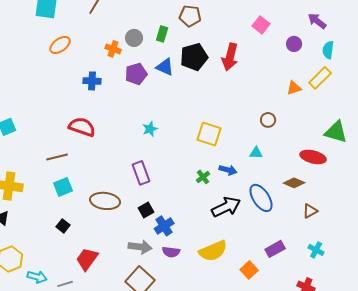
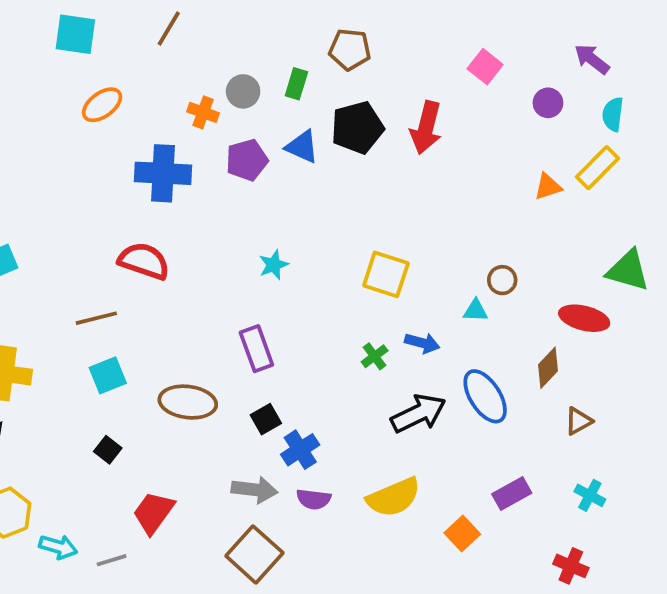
blue cross: (92, 81) -> (163, 173), size x1.6
brown circle: (268, 120) -> (502, 280), moved
brown diamond: (294, 183) -> (548, 368), turned -70

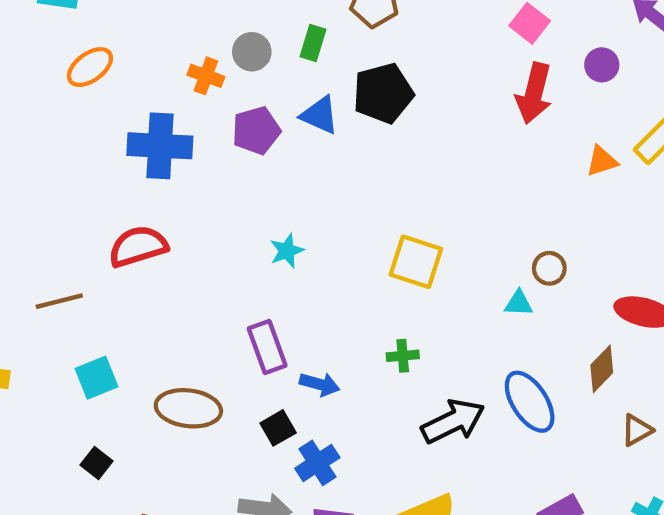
red arrow: (426, 128) -> (534, 93), moved
red semicircle: (144, 261) -> (138, 246), turned -36
brown line: (96, 318) -> (59, 301), moved
blue arrow: (422, 343) -> (320, 384), moved
green cross: (375, 356) -> (403, 356), turned 32

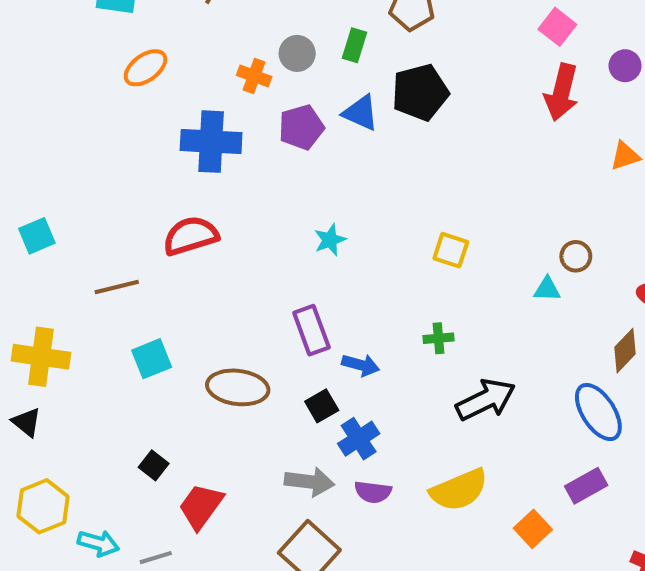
yellow square: (416, 262) -> (451, 250), size x0.7
blue ellipse: (530, 402) -> (598, 412), moved
black square: (97, 463) -> (154, 465), moved

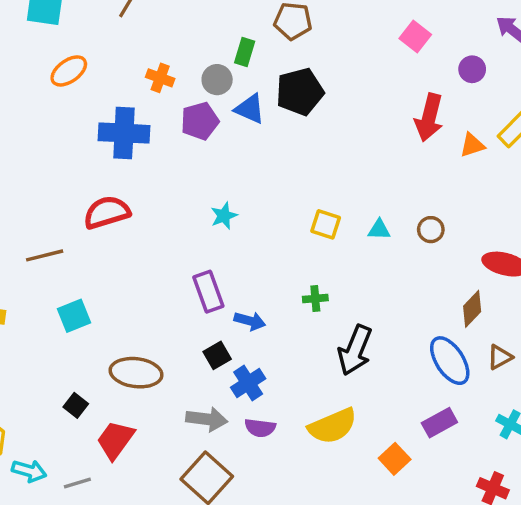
gray circle: (297, 53) -> (217, 80), moved
red arrow: (561, 92) -> (429, 118), moved
cyan triangle: (547, 289) -> (379, 230), moved
brown ellipse: (238, 387) -> (136, 373), moved
black arrow: (486, 400) -> (355, 350), turned 138

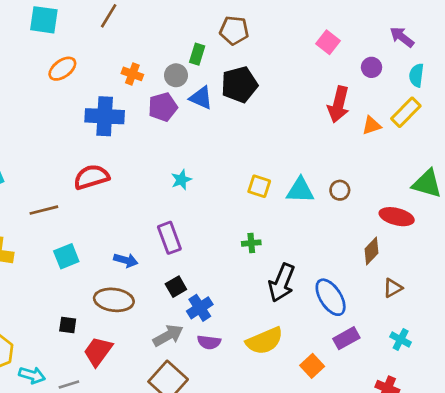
cyan triangle: (379, 230) -> (300, 190), size x1.6
blue arrow: (250, 321) -> (126, 260), moved
blue ellipse: (450, 361) -> (331, 297), moved
black square: (76, 405) -> (68, 325), turned -30
gray arrow: (207, 419) -> (168, 336), turned -36

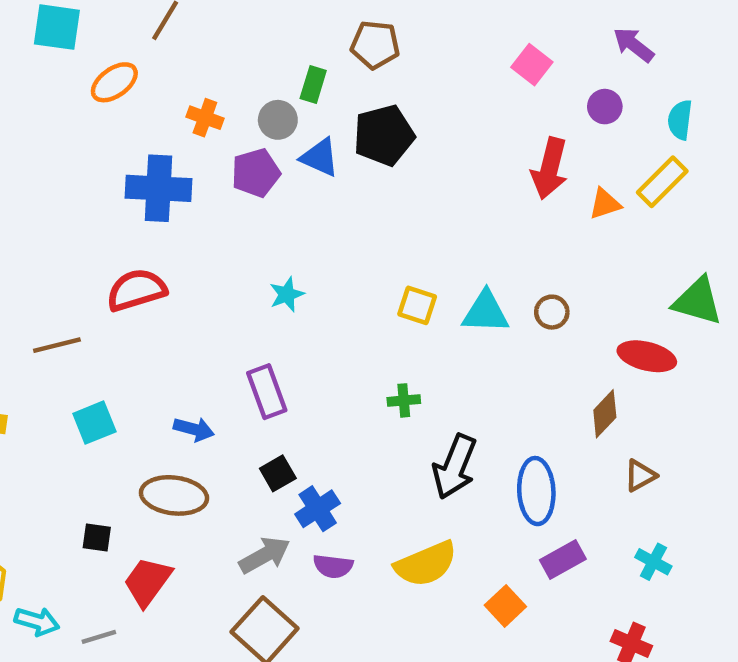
purple arrow: (402, 37) -> (634, 45), moved
orange ellipse: (62, 69) -> (114, 82), moved
blue ellipse: (331, 297) -> (536, 491), turned 30

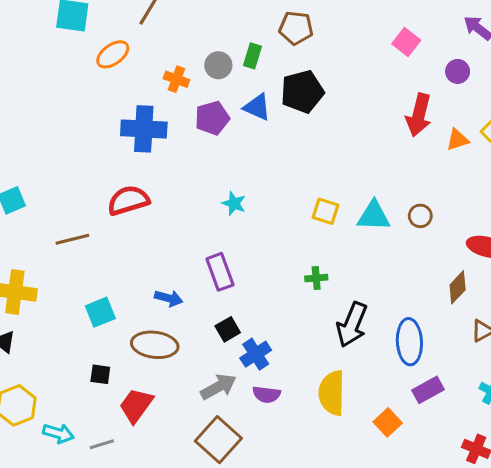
gray circle: (278, 120) -> (218, 65), moved
cyan star: (287, 294) -> (234, 203), turned -30
cyan square: (94, 423) -> (100, 312), moved
yellow semicircle: (426, 564) -> (332, 393), turned 114

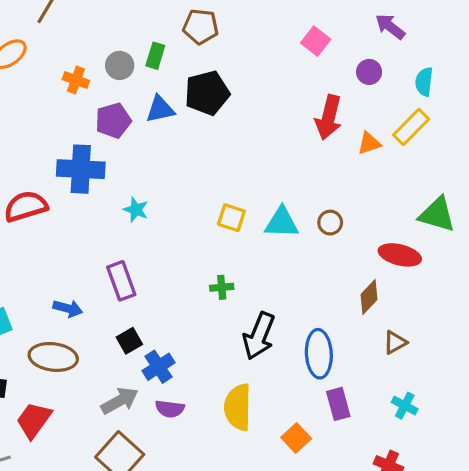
blue triangle: (257, 107) -> (160, 109), turned -36
blue cross: (144, 129) -> (81, 169), moved
purple rectangle: (428, 390) -> (338, 404), turned -76

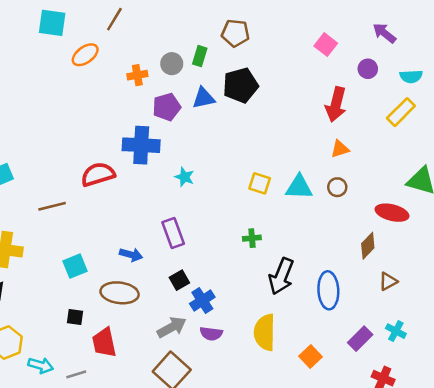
orange cross: (76, 80) -> (137, 75), turned -30
cyan semicircle: (424, 82) -> (411, 76), turned -100
orange triangle: (369, 143) -> (340, 149), moved
purple rectangle: (338, 404) -> (360, 339), moved, turned 60
red trapezoid: (34, 420) -> (104, 342), turned -48

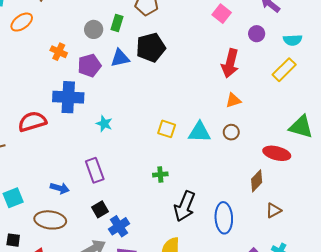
orange cross: (137, 75) -> (59, 52), moved, turned 35

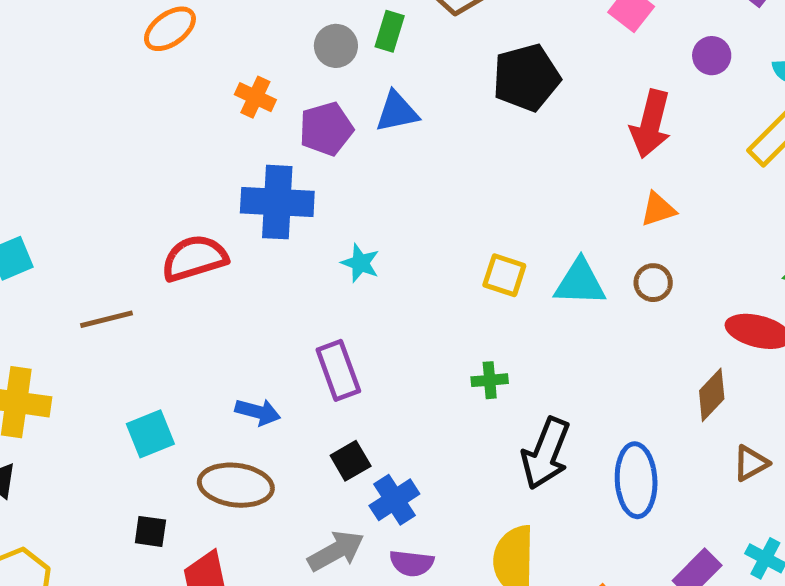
black pentagon: (151, 47) -> (526, 78), moved

